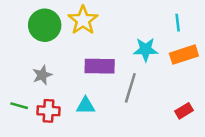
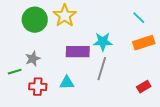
cyan line: (178, 23) -> (139, 18), turned -40
cyan star: (146, 49) -> (103, 42), moved
green line: (19, 106) -> (15, 72), moved, turned -32

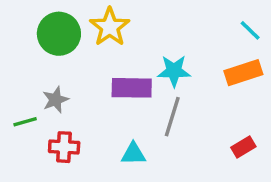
cyan line: (139, 18) -> (250, 30), moved
cyan triangle: (67, 83) -> (133, 154), moved

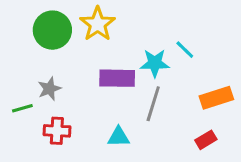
cyan line: (250, 30) -> (185, 50), moved
orange rectangle: (243, 73) -> (216, 98), moved
red rectangle: (243, 147) -> (206, 140), moved

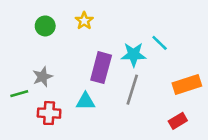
yellow star: (98, 24) -> (84, 21), size x0.6
green circle: (52, 30) -> (45, 26), size x0.6
purple rectangle: (117, 78) -> (101, 68), turned -76
cyan triangle: (119, 137) -> (85, 101), moved

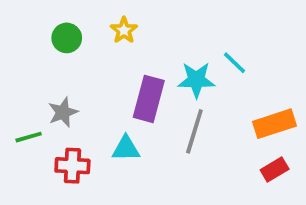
red rectangle: (178, 121) -> (275, 169), moved

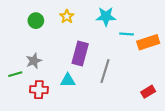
cyan line: (234, 63) -> (127, 34), turned -40
cyan star: (196, 80) -> (106, 16), moved
orange rectangle: (275, 124) -> (148, 42), moved

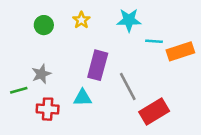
gray line: (105, 71) -> (128, 86), turned -45
red rectangle: (148, 92) -> (154, 112), moved, size x1.6

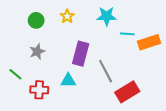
gray star: (41, 74) -> (37, 51), moved
green line: (19, 90) -> (15, 74), turned 56

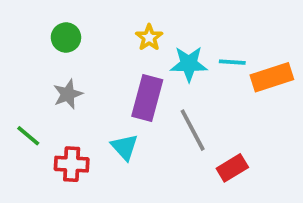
yellow star: (67, 16) -> (149, 37), moved
cyan star: (107, 16) -> (189, 64), moved
cyan triangle: (68, 80) -> (125, 147), turned 49
red rectangle: (127, 92) -> (232, 168), size x0.7

